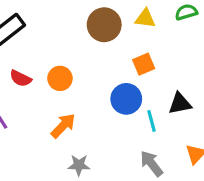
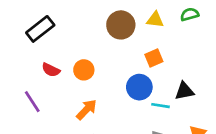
cyan line: (151, 121) -> (160, 106), turned -66

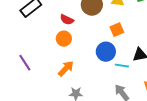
red semicircle: (51, 70) -> (67, 20), moved

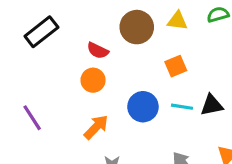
blue circle: (106, 52) -> (143, 107), moved
cyan line: (122, 66) -> (182, 107), moved

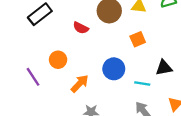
orange circle: (93, 80) -> (58, 60), moved
cyan line: (182, 107) -> (142, 84), moved

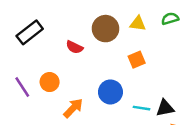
black triangle: (164, 68) -> (165, 108), moved
purple line: (33, 77) -> (22, 87), moved

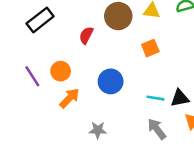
red semicircle: (74, 47) -> (86, 35), turned 91
blue circle: (110, 92) -> (111, 81), moved
orange arrow: (73, 108) -> (70, 98), moved

